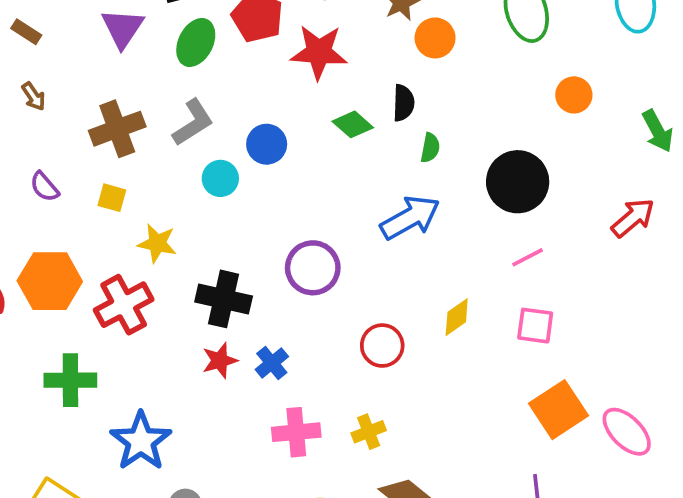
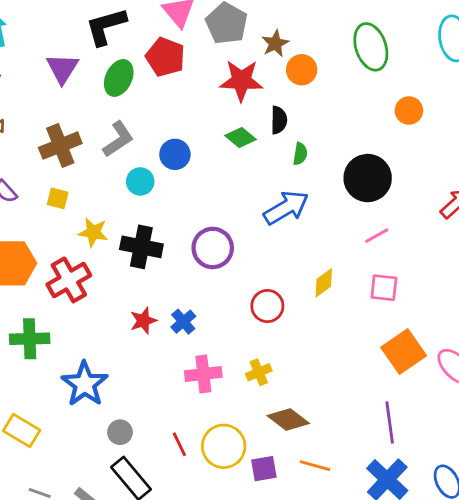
red star: (319, 52) -> (241, 80), moved
black cross: (224, 299) -> (141, 247), moved

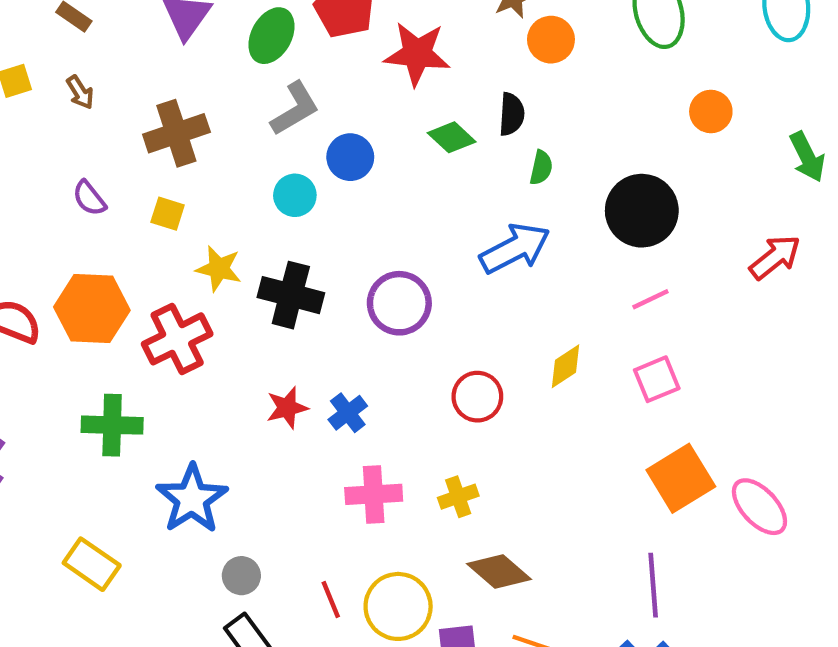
red star: (241, 80) -> (417, 54), moved
gray L-shape: (118, 139) -> (295, 109), moved
pink square: (384, 288) -> (657, 379), turned -32

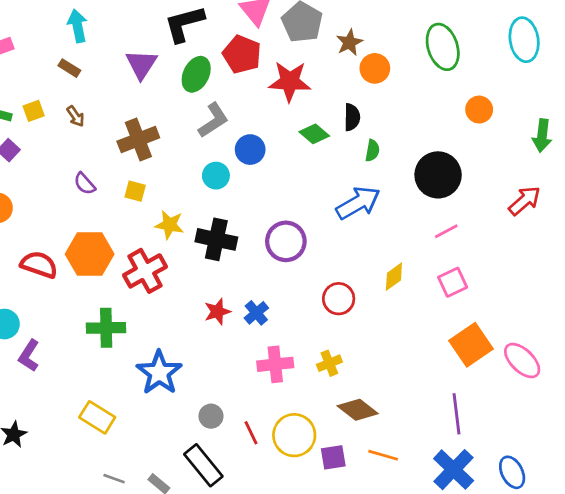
green arrow: (807, 157) -> (542, 136), turned 36
gray circle: (241, 576) -> (211, 416), moved

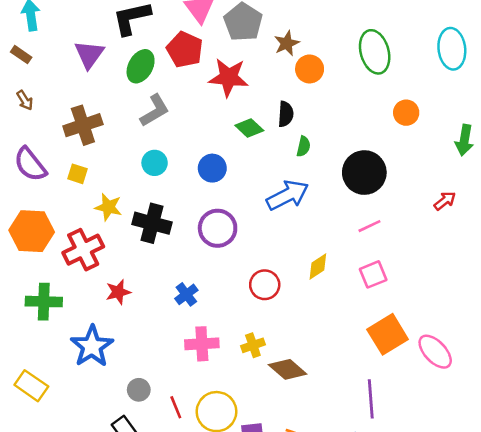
blue circle: (250, 150) -> (212, 168), moved
purple semicircle: (85, 184) -> (30, 164), size x1.6
red arrow: (525, 201) -> (445, 201), size x0.7
red star: (217, 312) -> (118, 292), moved
brown diamond: (358, 410) -> (288, 369), moved

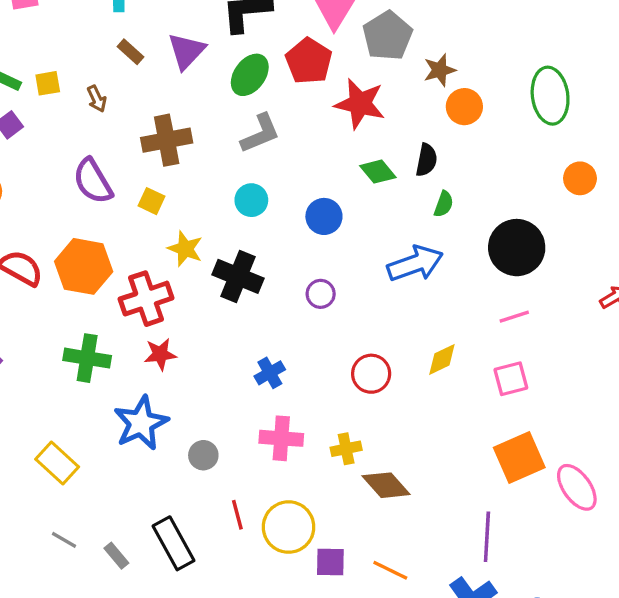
brown rectangle: (21, 55) -> (131, 52), moved
purple circle: (218, 228) -> (321, 294), size x0.6
red star: (118, 292) -> (160, 354), moved
gray circle: (139, 390) -> (203, 455), moved

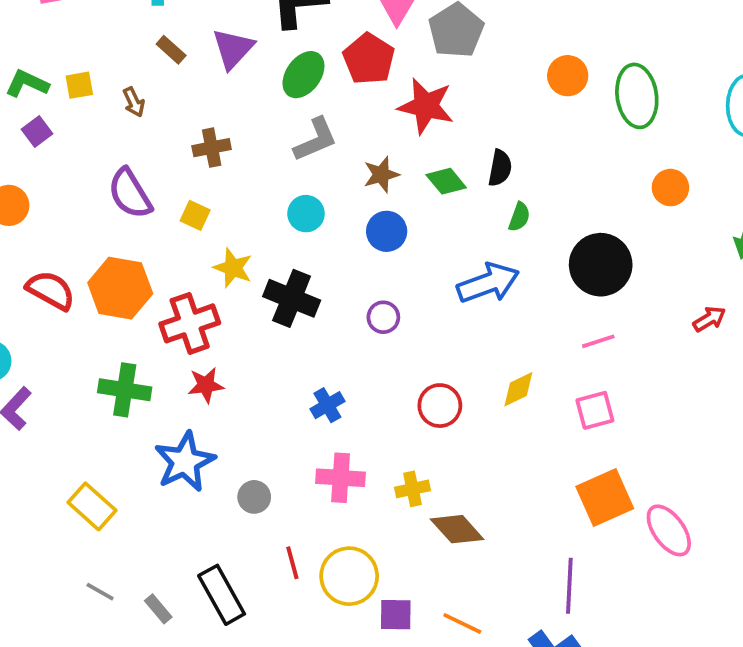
brown star: (440, 70) -> (381, 175), moved
orange circle: (464, 107) -> (568, 76), moved
brown cross: (167, 140) -> (212, 148), size x0.7

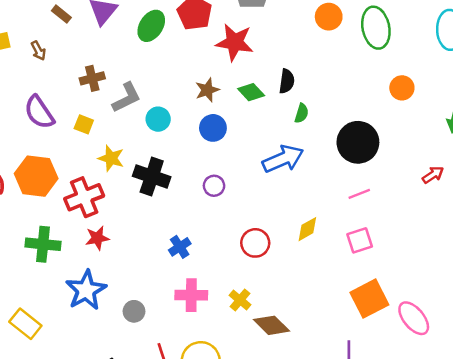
gray L-shape: (315, 140) -> (127, 98), moved
yellow cross: (412, 489) -> (240, 300), turned -35

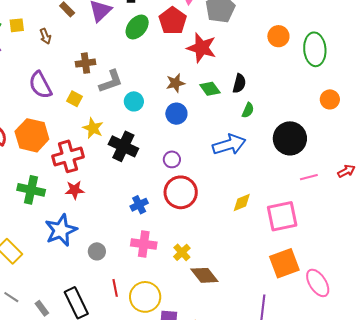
pink line: (359, 194) -> (309, 177), moved
pink square: (360, 240) -> (282, 216), size x1.5
red circle: (255, 243) -> (181, 192), moved, size x1.4

